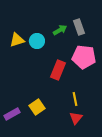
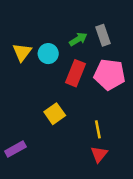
yellow triangle: (17, 40) -> (22, 52), turned -35
red rectangle: (58, 70) -> (76, 73), moved
yellow square: (37, 107) -> (55, 114), moved

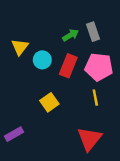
cyan circle: (48, 54) -> (42, 60), moved
yellow line: (98, 129) -> (95, 98), moved
red triangle: (99, 154) -> (89, 139), size x1.6

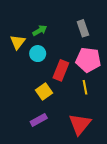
green arrow: (71, 35) -> (40, 30), moved
red rectangle: (68, 66) -> (61, 70), moved
purple rectangle: (14, 134) -> (39, 120), moved

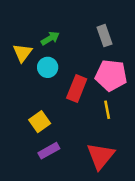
yellow square: (44, 91) -> (40, 122), moved

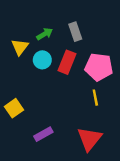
gray rectangle: (104, 36) -> (75, 32), moved
red rectangle: (77, 89) -> (67, 62), moved
yellow square: (40, 122) -> (14, 108), moved

